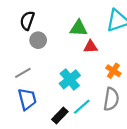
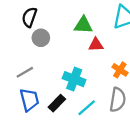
cyan cross: (70, 79) -> (74, 79), turned -30
black rectangle: (60, 115) -> (57, 103), moved

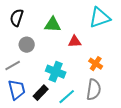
green triangle: (83, 25) -> (53, 25), moved
gray circle: (41, 38) -> (27, 45), moved

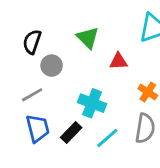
black semicircle: (17, 18) -> (32, 42), moved
green triangle: (53, 25) -> (88, 38), turned 42

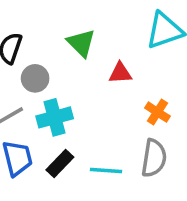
cyan cross: (92, 103) -> (55, 117), moved, turned -36
cyan line: (107, 138) -> (106, 171), turned 45

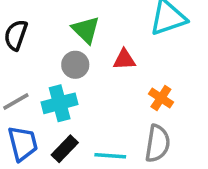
gray circle: (35, 78) -> (75, 65), moved

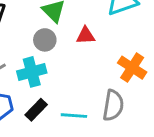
orange cross: (161, 98) -> (132, 68), moved, size x1.4

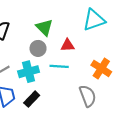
gray semicircle: (113, 105) -> (88, 96), turned -30
cyan line: (74, 116) -> (59, 66), moved

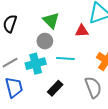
red triangle: (68, 45) -> (82, 31), moved
black rectangle: (32, 99) -> (55, 88), moved

